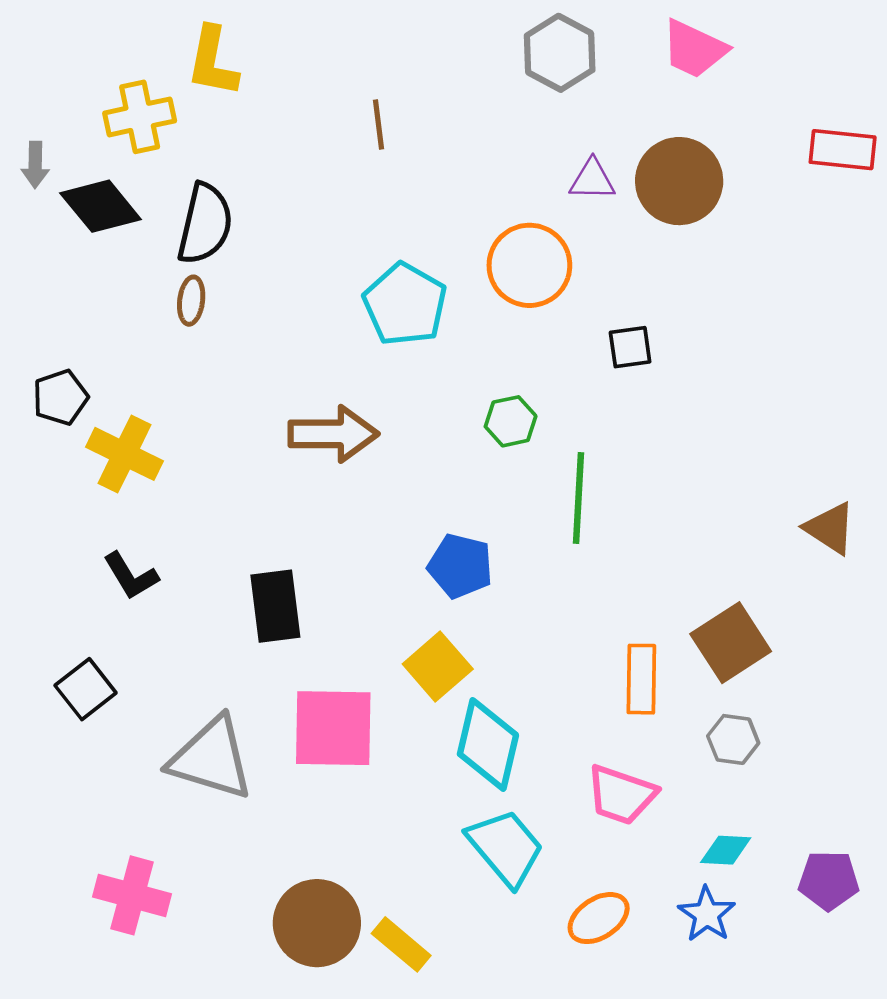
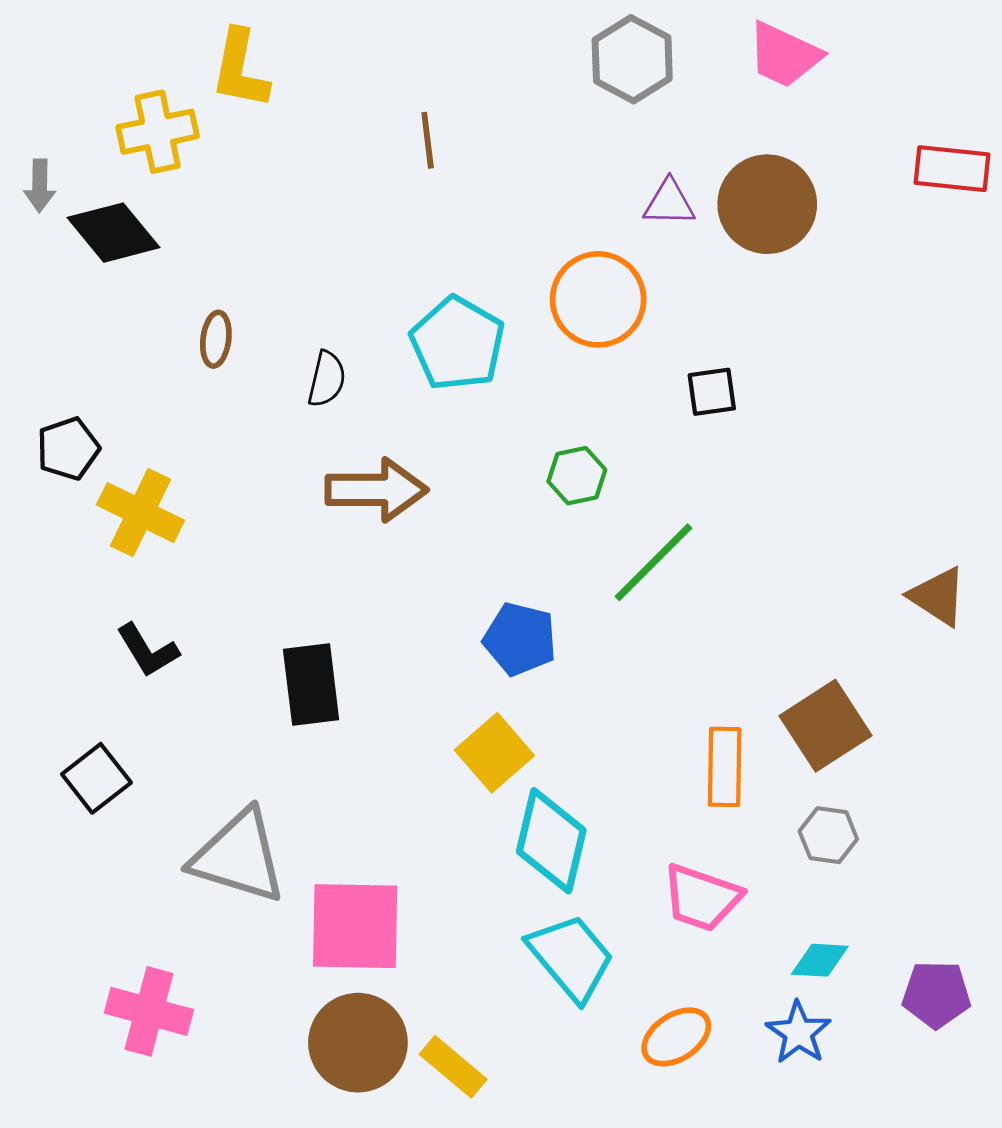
black semicircle: (205, 224) -> (327, 379), moved, size x0.6
green line: (578, 498) -> (654, 562), turned 42
pink square: (333, 728) -> (355, 926), moved

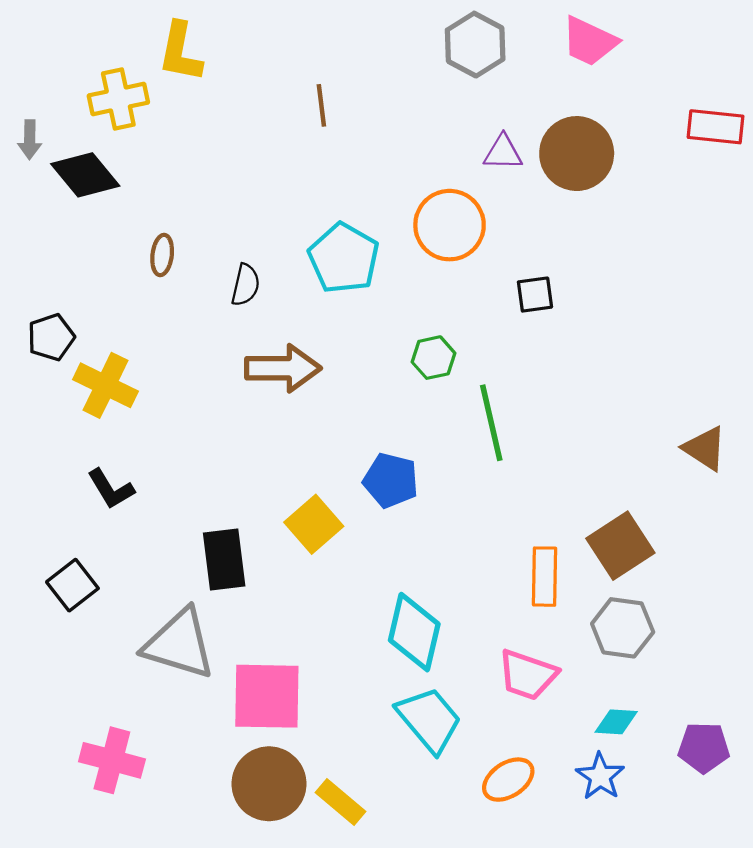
green line: (654, 562) -> (491, 423), turned -58
black rectangle: (311, 685) -> (224, 559), moved
yellow square: (494, 753) -> (314, 524), moved
gray hexagon: (828, 835) -> (623, 628), size x1.4

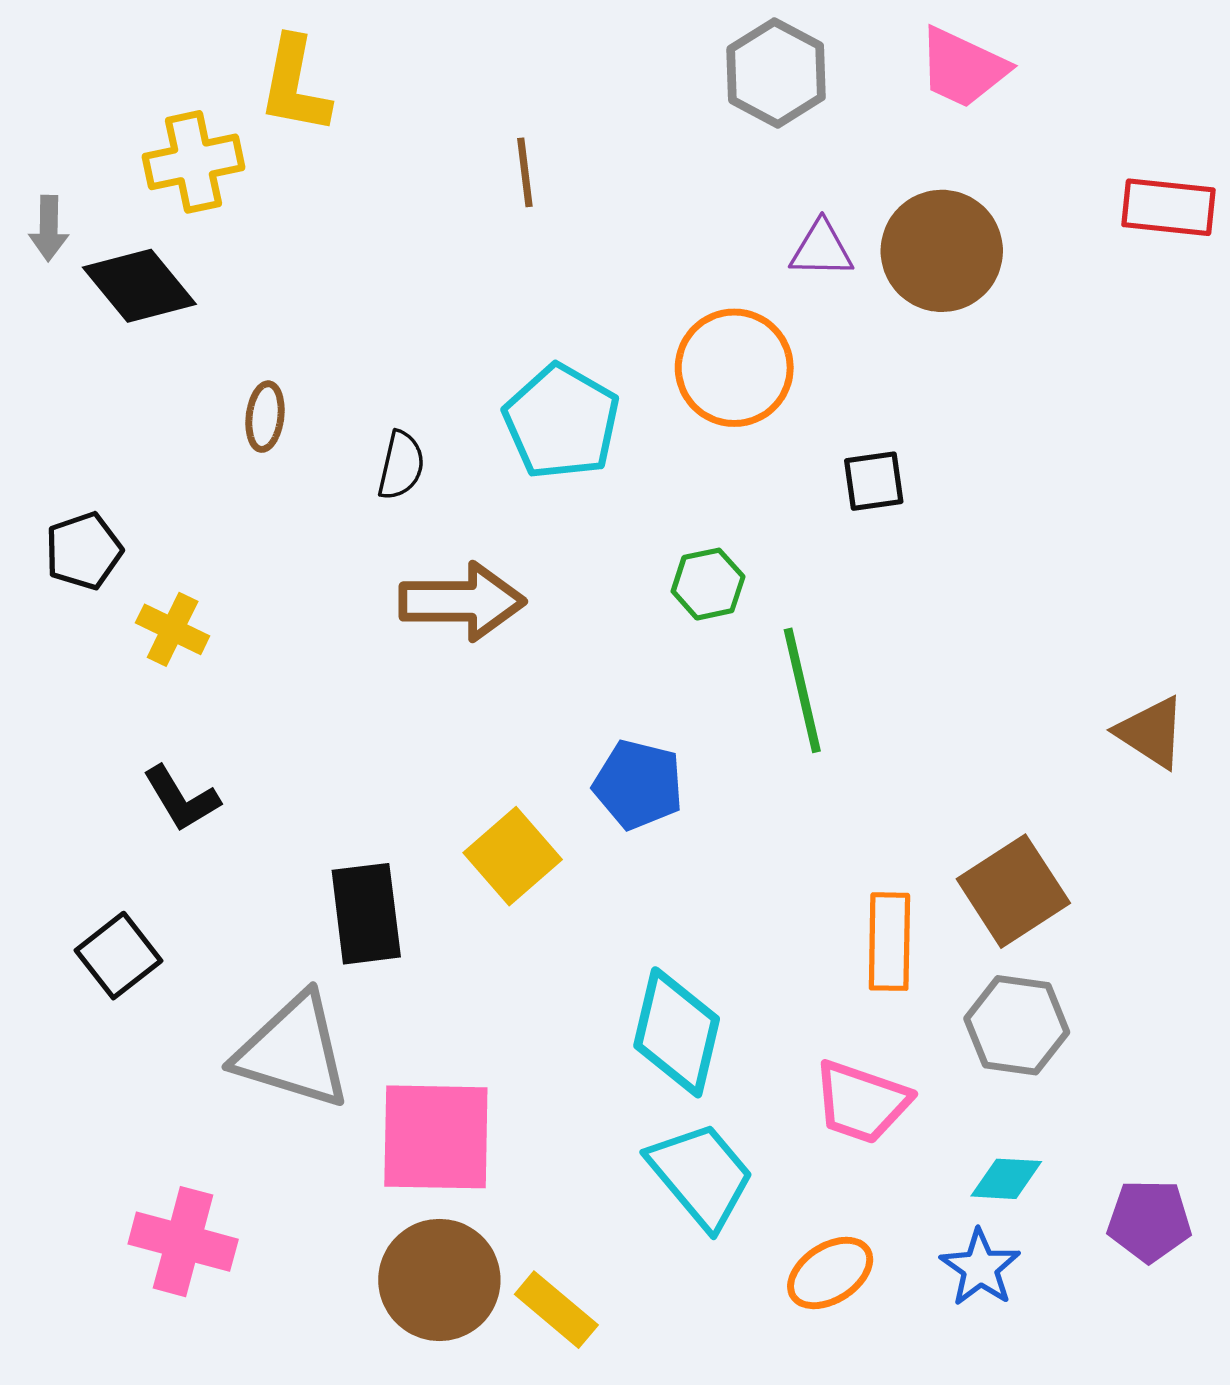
yellow cross: (106, 385) -> (173, 629), size x0.7

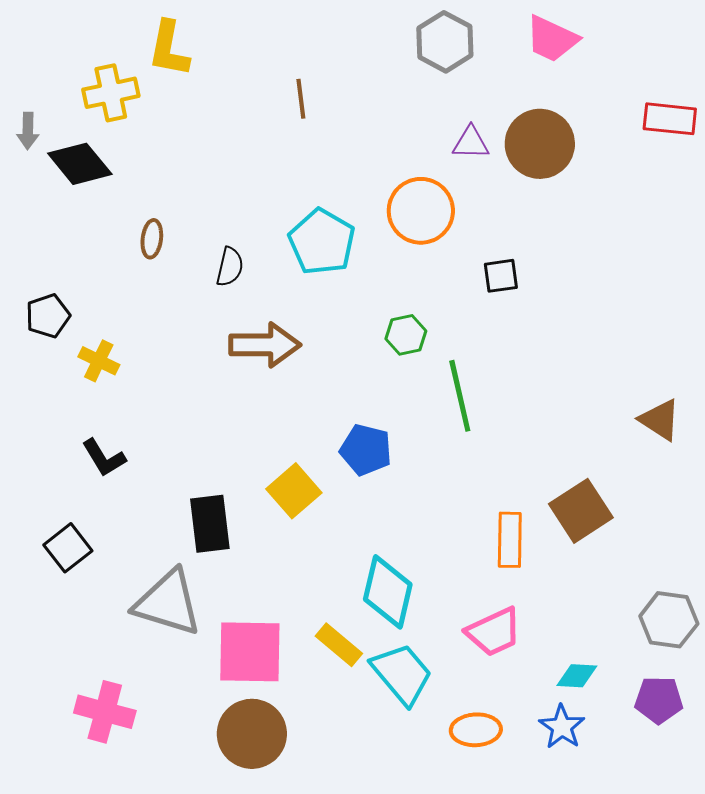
gray hexagon: (1017, 1025) -> (669, 620), moved
pink trapezoid: (862, 1102) -> (494, 632), turned -44
orange ellipse: (830, 1273) -> (476, 730), turned 30
yellow rectangle: (556, 1310) -> (339, 645), moved

